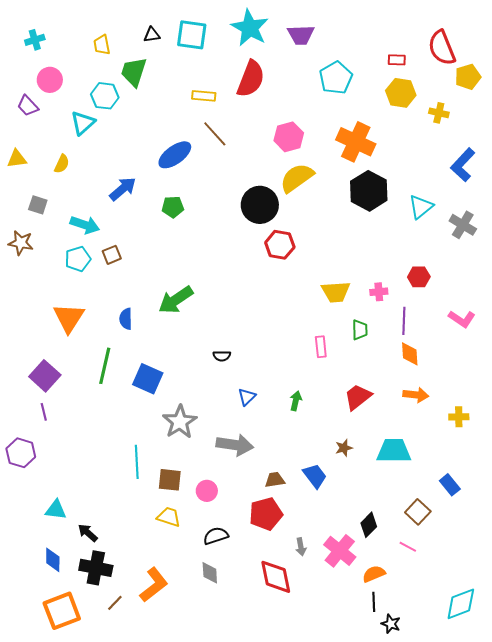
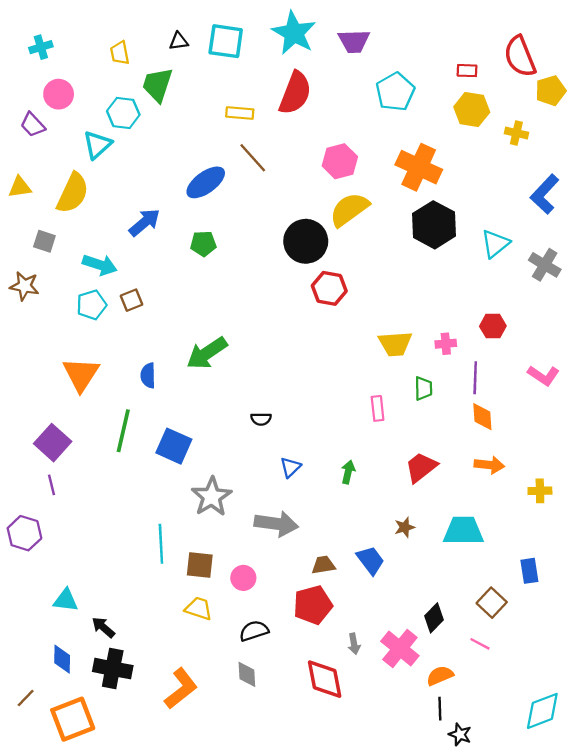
yellow semicircle: (62, 164) -> (73, 193), size x1.8
blue rectangle: (450, 485) -> (529, 571), turned 30
brown line: (115, 603) -> (26, 698), moved

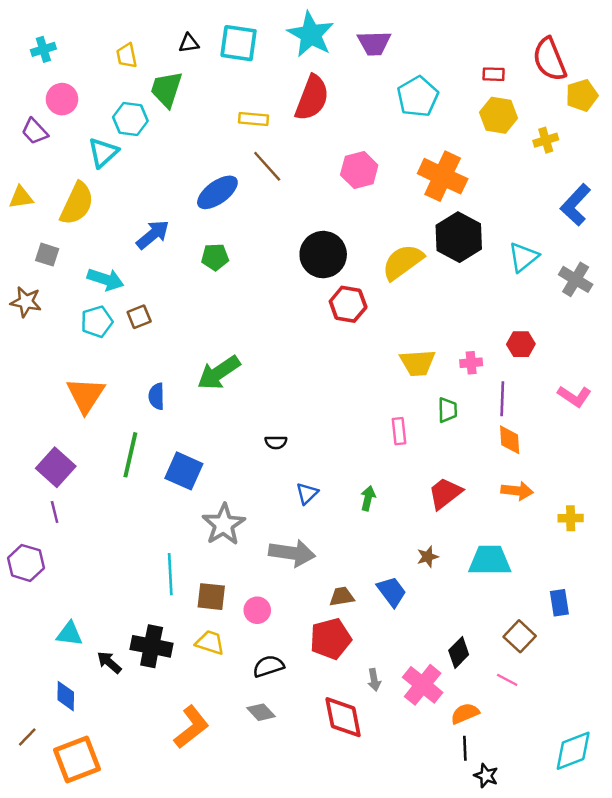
yellow cross: (516, 133) -> (546, 140), turned -30
yellow semicircle: (349, 210) -> (403, 262), moved
black cross: (113, 669) -> (152, 646), moved
gray diamond: (247, 674) -> (261, 712), turned -40

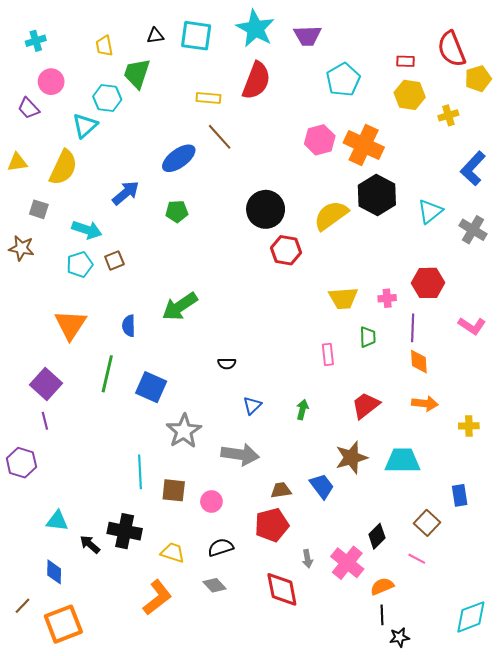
pink hexagon: (359, 170) -> (320, 140), moved
red hexagon: (521, 344) -> (428, 283), size x1.4
brown star: (428, 557) -> (351, 458), size x1.8
yellow trapezoid: (210, 643) -> (173, 553), moved
black star: (486, 776) -> (399, 637), turned -30

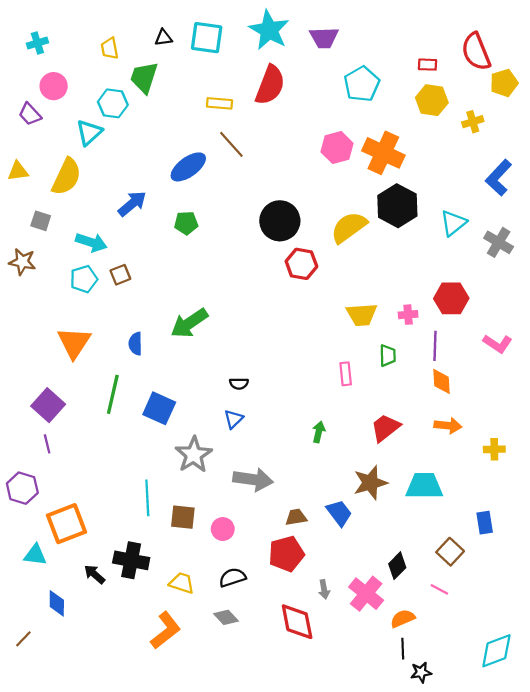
blue triangle: (252, 405) -> (234, 419), moved
cyan triangle: (57, 521) -> (35, 555), moved
orange square: (63, 624) -> (66, 524), moved

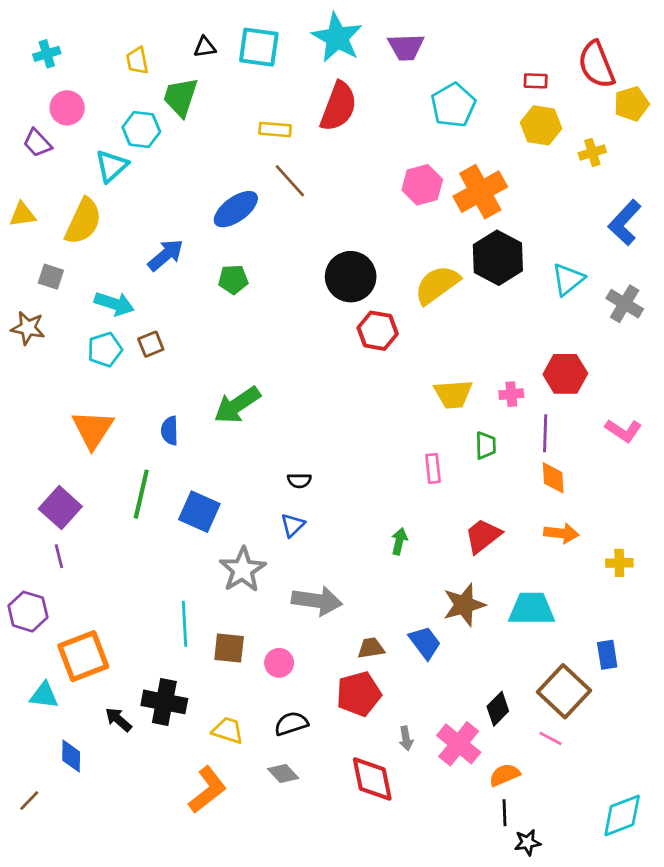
orange cross: (383, 153) -> (480, 192), turned 36
brown square: (450, 552) -> (564, 691), size x1.5

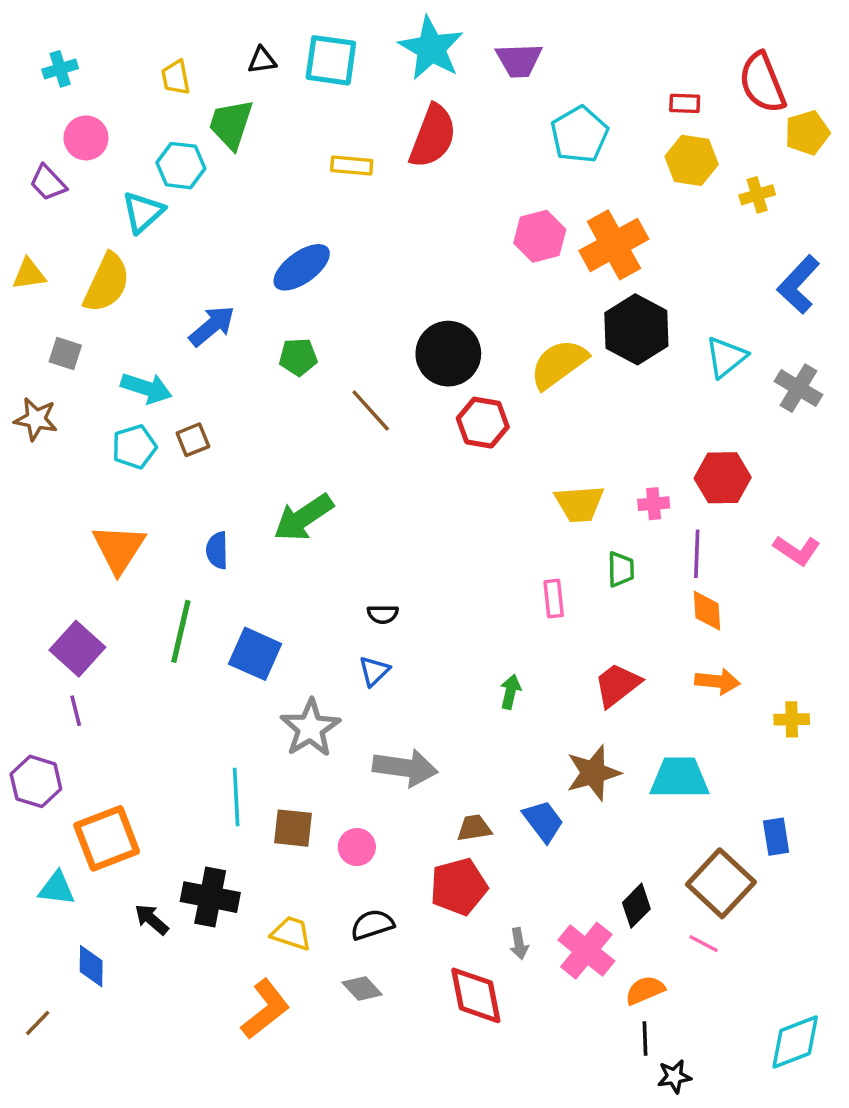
brown line: (290, 181) -> (371, 411), moved

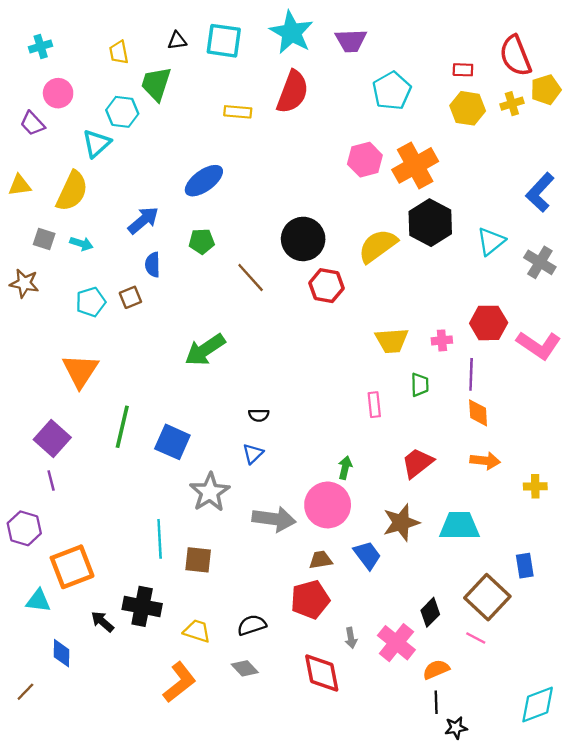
yellow cross: (757, 195) -> (512, 104), moved
cyan arrow: (146, 388) -> (81, 244), moved, size x0.7
blue semicircle: (217, 550) -> (153, 265), moved
pink L-shape: (797, 550) -> (539, 345), moved, size x1.4
pink circle: (357, 847) -> (328, 505), moved, size x1.8

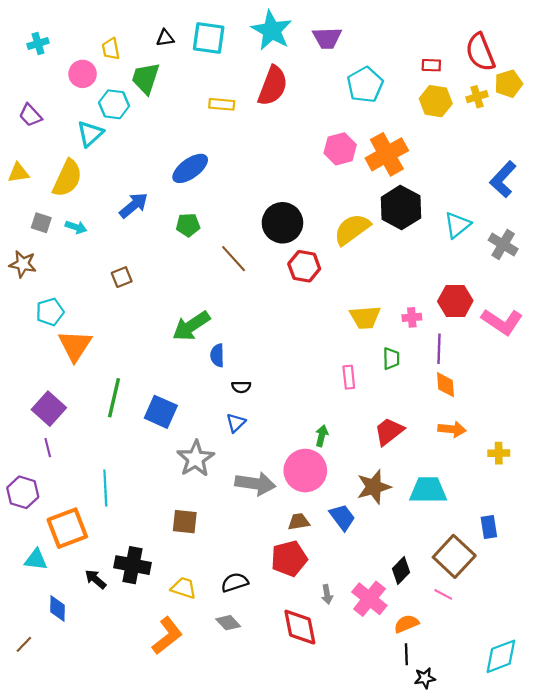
pink circle: (58, 93) -> (83, 74), moved
blue semicircle: (153, 265) -> (217, 355), moved
cyan pentagon: (91, 302) -> (50, 312), moved
cyan line: (160, 539) -> (105, 488), moved

